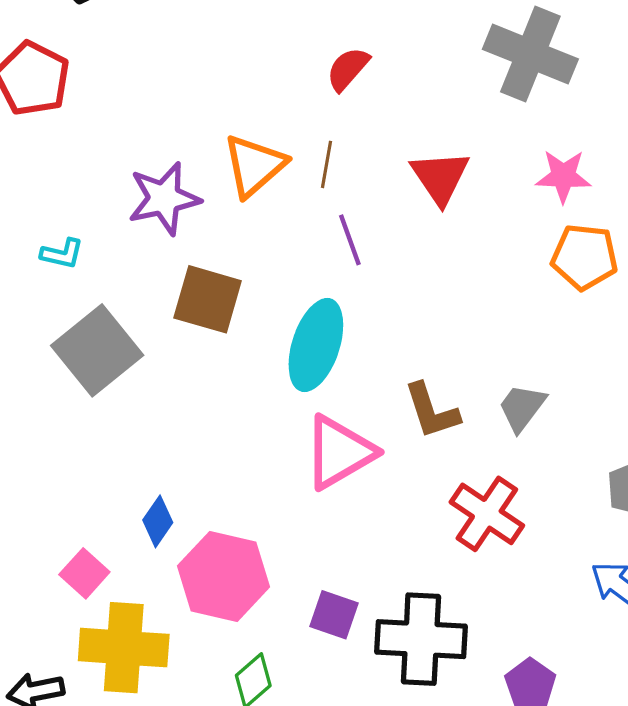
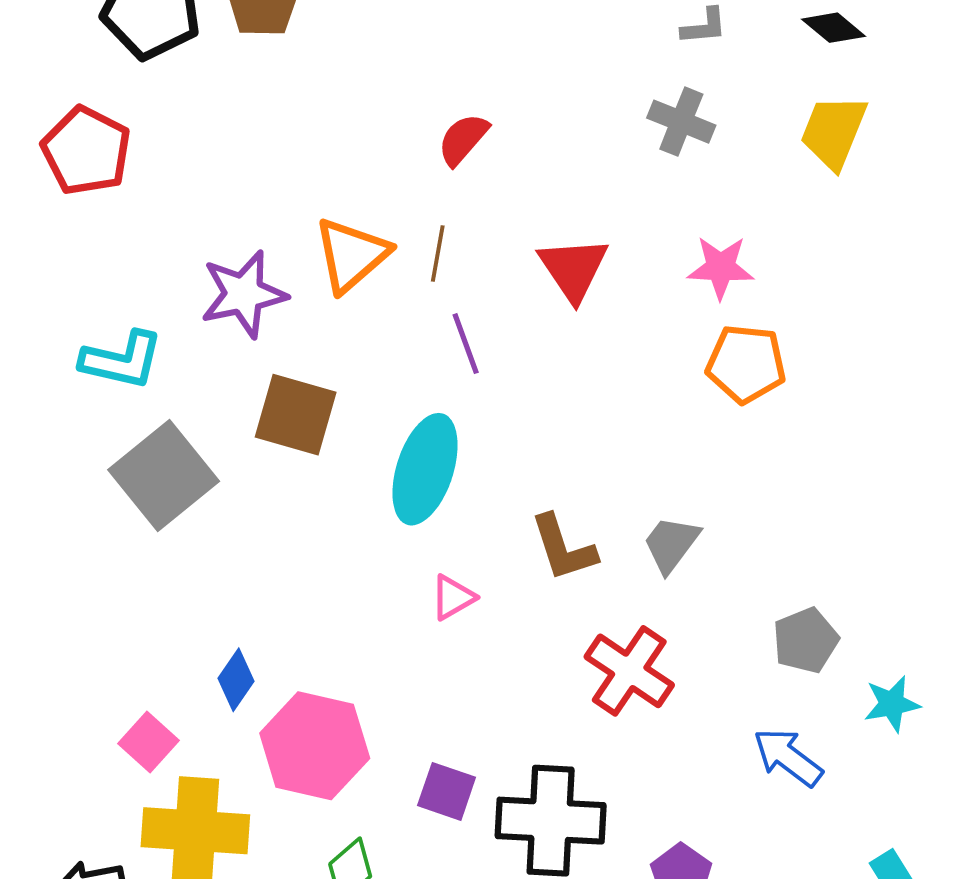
gray cross: (530, 54) -> (681, 122), size x0.6
cyan L-shape: (62, 254) -> (122, 360), size x1.6
pink triangle: (339, 452) -> (453, 597), size x0.5

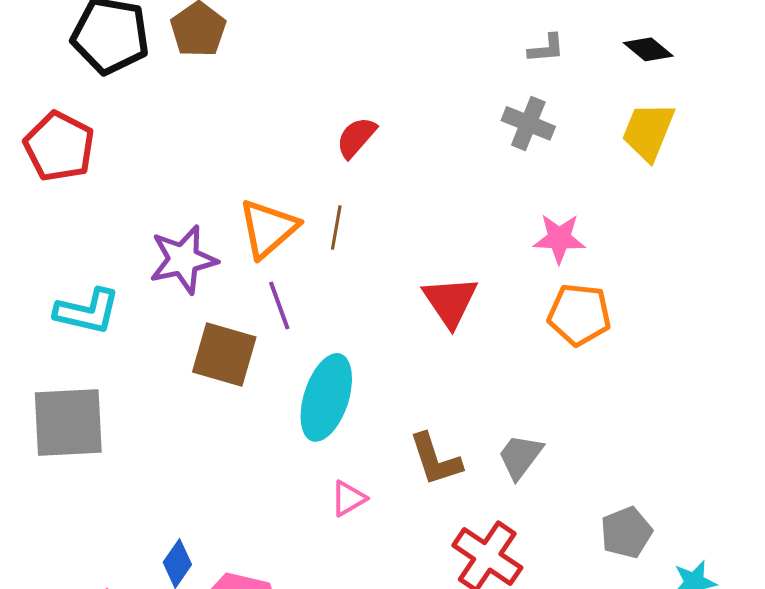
red triangle: (573, 269) -> (450, 301), moved
purple line: (466, 344) -> (279, 305), moved
gray square: (164, 476) -> (68, 422), moved, turned 36

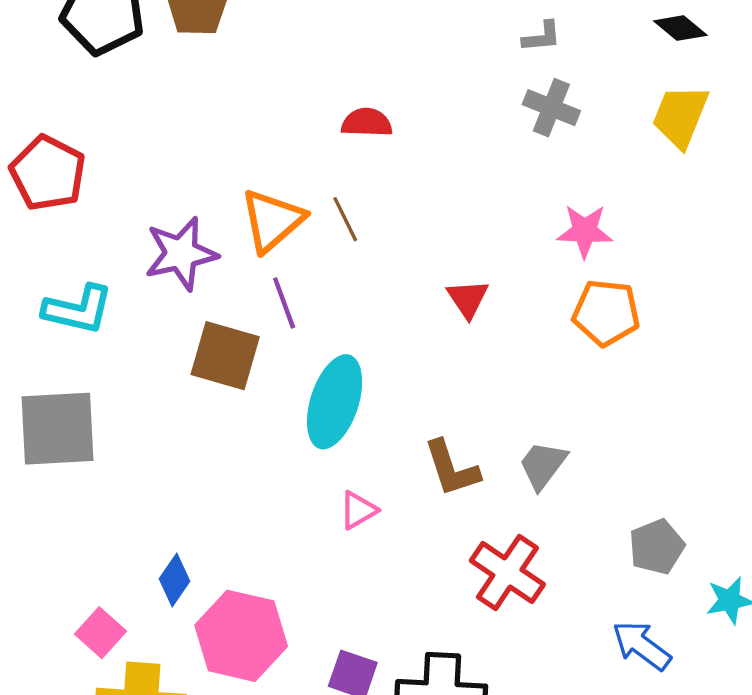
gray L-shape: (546, 48) -> (542, 37), moved
red semicircle: (356, 137) -> (367, 123), turned 51
red pentagon: (59, 146) -> (48, 173), moved
brown line: (336, 227) -> (345, 219), turned -36
red triangle: (450, 301) -> (468, 299), size x0.7

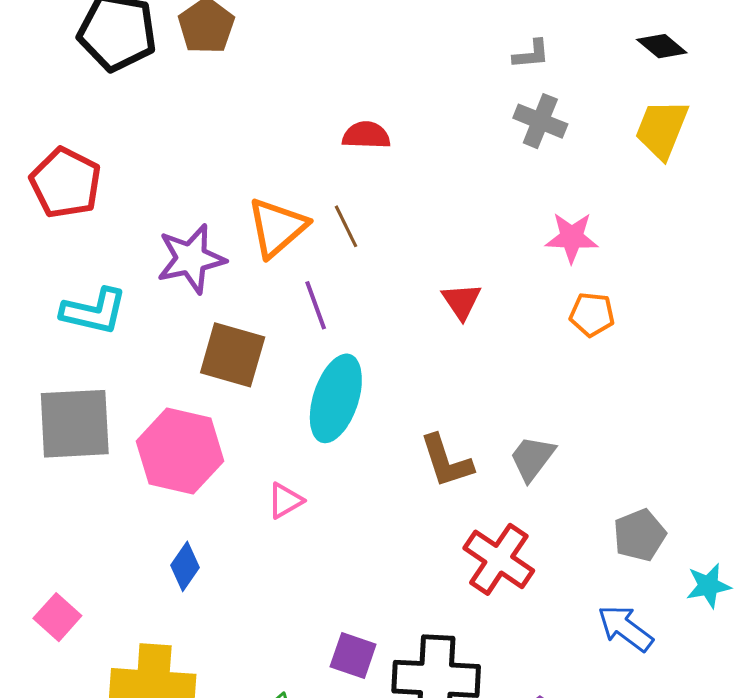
purple line: (284, 303) -> (316, 305), moved
orange pentagon: (606, 313) -> (592, 314), size x0.7
pink triangle: (358, 510) -> (285, 501), moved
pink square: (100, 633) -> (57, 617), moved
pink hexagon: (241, 636) -> (180, 451), moved

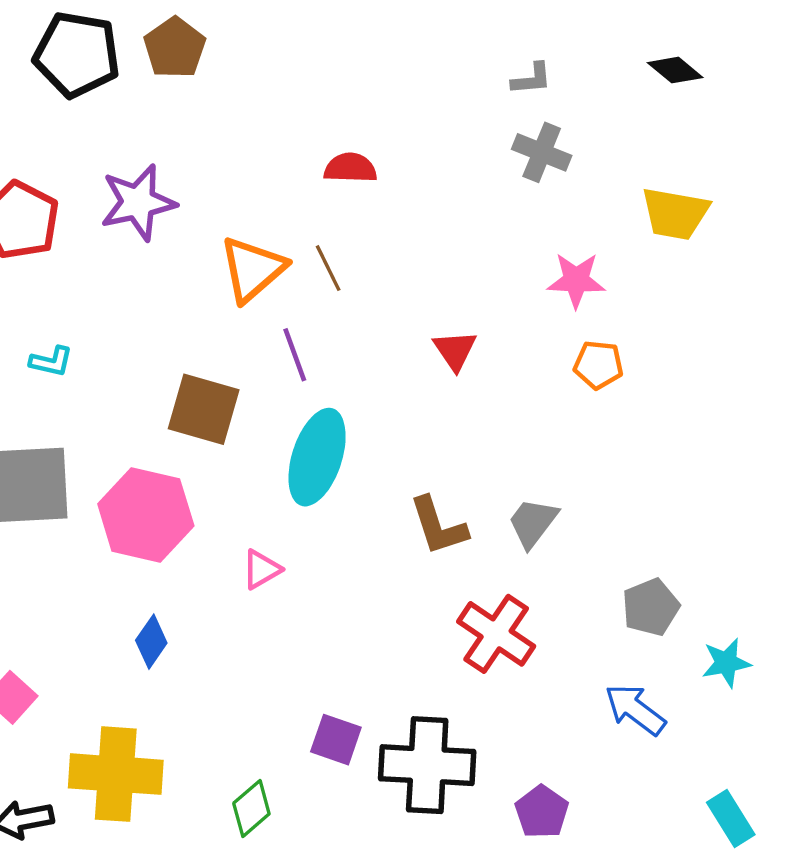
yellow trapezoid: (662, 129) -> (675, 214), moved, turned -102
purple star: (191, 259) -> (138, 202), moved
cyan L-shape: (94, 311) -> (51, 361), size x0.6

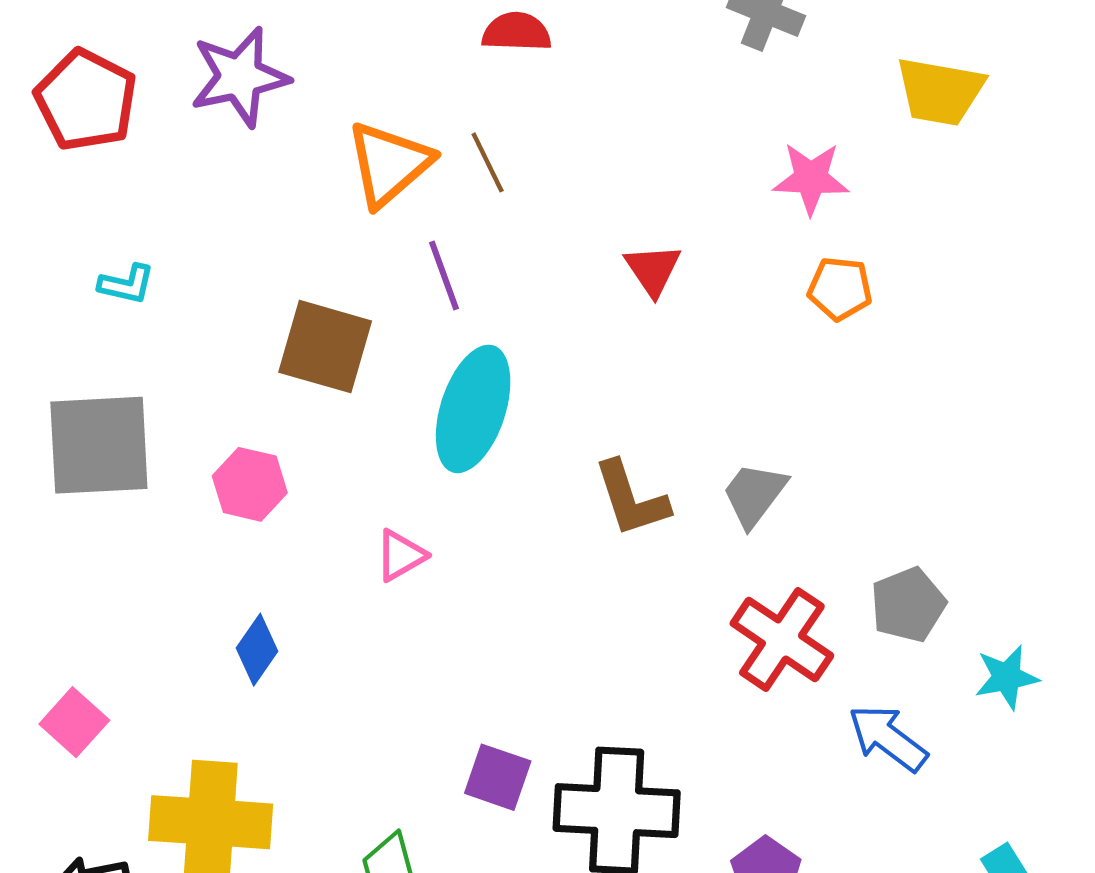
pink hexagon: (146, 515) -> (250, 484), size x0.6
red cross: (496, 634) -> (782, 639), moved

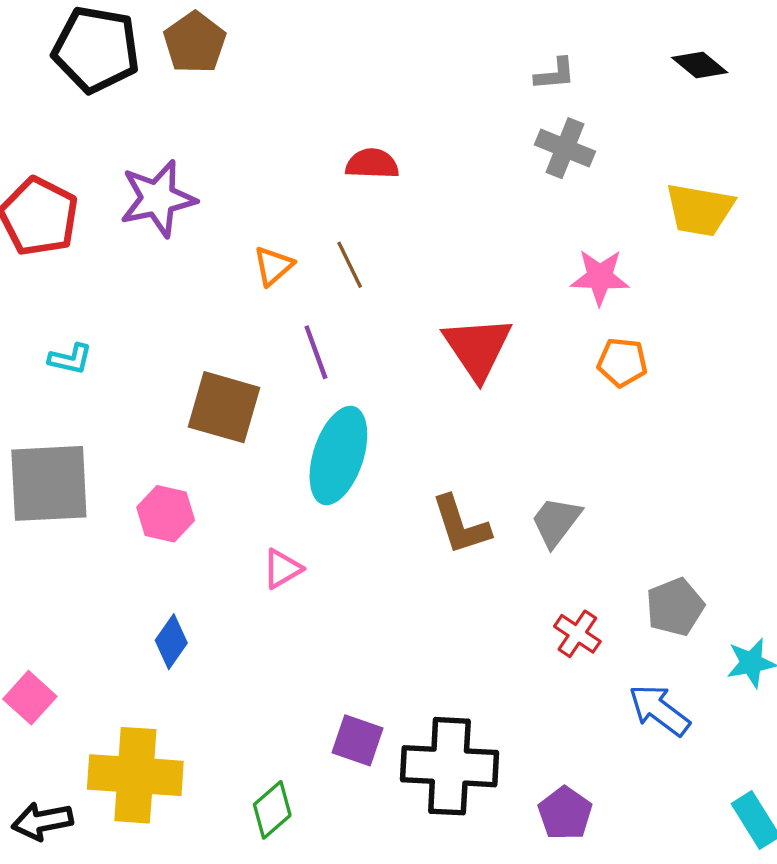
orange triangle: (389, 164) -> (273, 266), size x0.6
red triangle: (653, 270) -> (478, 348), size x1.6
red cross: (782, 639) -> (577, 634), size x0.6

